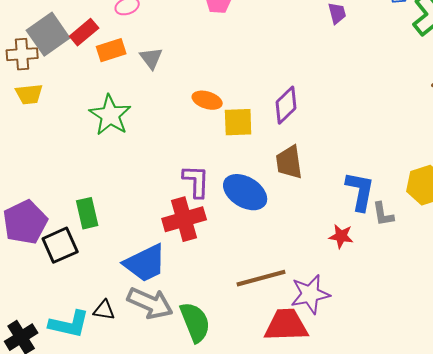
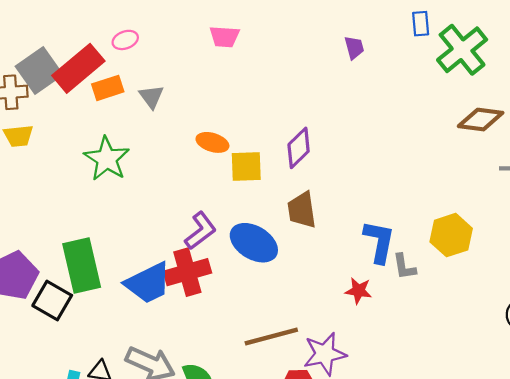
red rectangle: (84, 32) -> (78, 68), size x1.6
purple L-shape: (196, 181) -> (200, 231), turned 51
green rectangle: (87, 213) -> (82, 266), size x1.6
black square: (60, 245) -> (52, 300), turned -36
blue trapezoid: (145, 263) -> (148, 283), moved

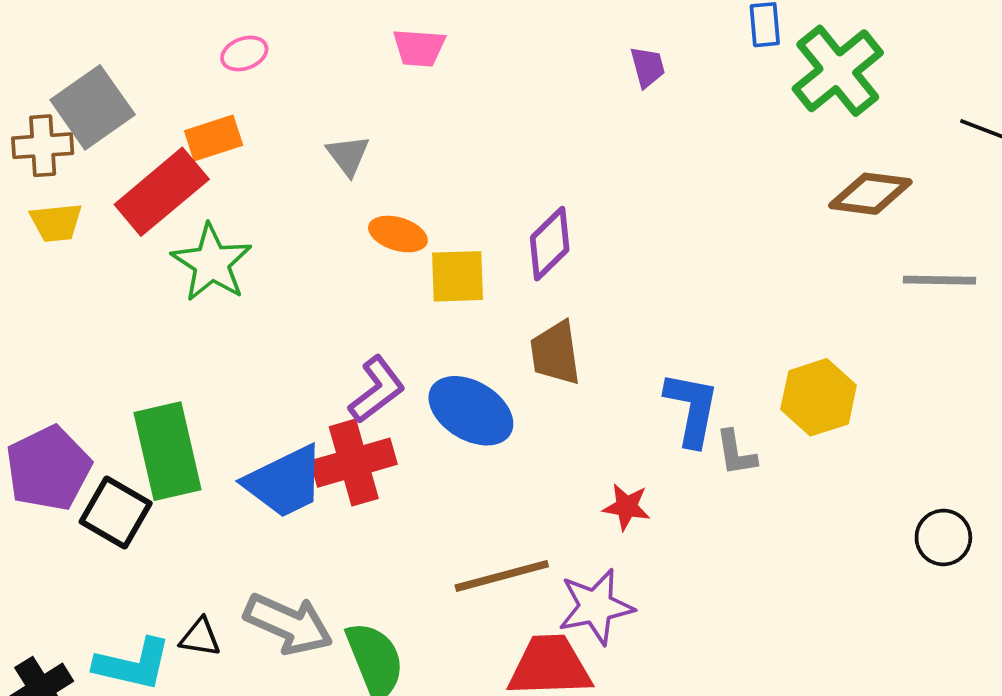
red rectangle: (78, 68) -> (162, 192), moved
gray triangle: (151, 97) -> (348, 155), moved
red star: (359, 291) -> (626, 507), moved

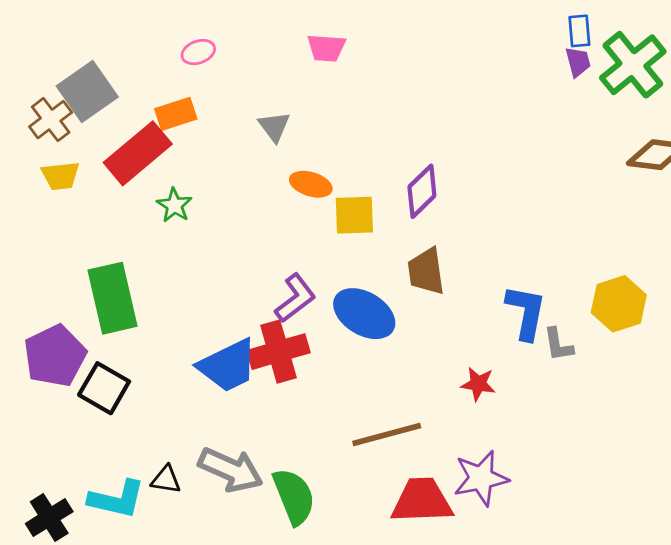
purple trapezoid: (648, 67) -> (578, 62), moved
brown cross: (43, 146) -> (51, 120), turned -33
green star: (212, 263) -> (174, 205), size x0.6
green rectangle: (167, 451) -> (113, 298), moved
purple star: (596, 607) -> (481, 478), moved

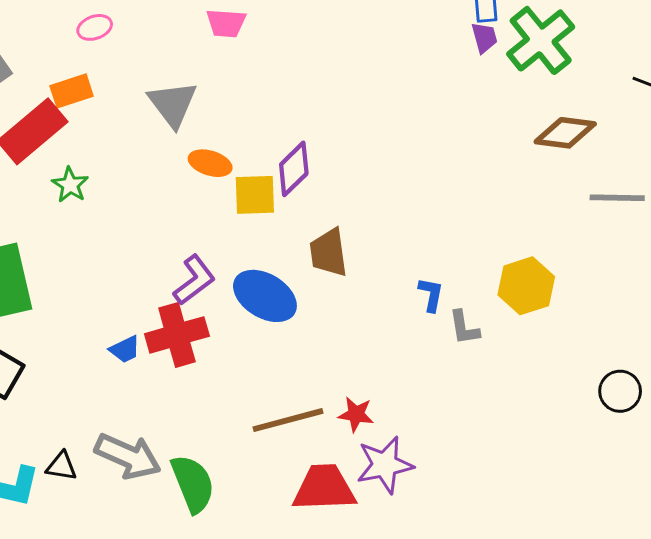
gray triangle: (274, 127) -> (173, 104), size x1.5
purple diamond: (422, 191) -> (294, 169), moved
blue L-shape: (526, 312) -> (431, 295), size x0.6
blue trapezoid: (228, 366) -> (125, 349), size x0.5
red star: (478, 384) -> (356, 414), moved

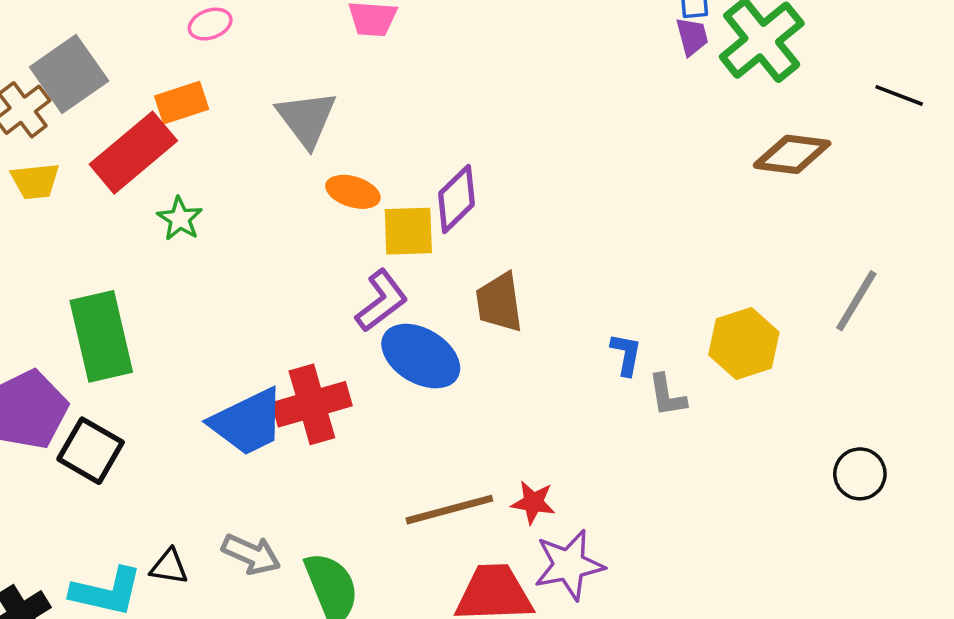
gray line: (617, 198) -> (856, 301), moved, turned -60
purple L-shape: (194, 280) -> (381, 301), moved
blue trapezoid: (125, 349) -> (248, 422), size x2.0
gray arrow: (128, 456) -> (251, 554), size x0.7

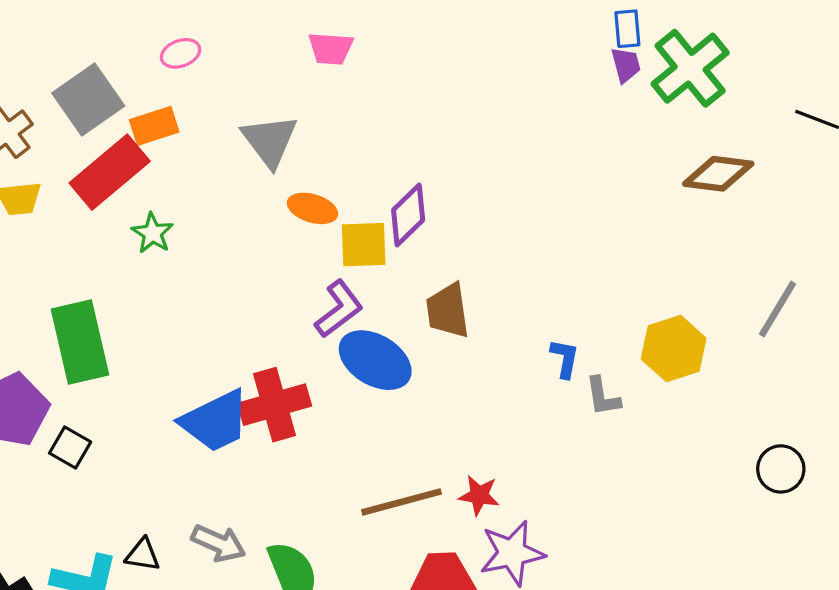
gray square: (69, 74) -> (88, 100), moved
black square: (91, 451) -> (70, 448), size x0.7

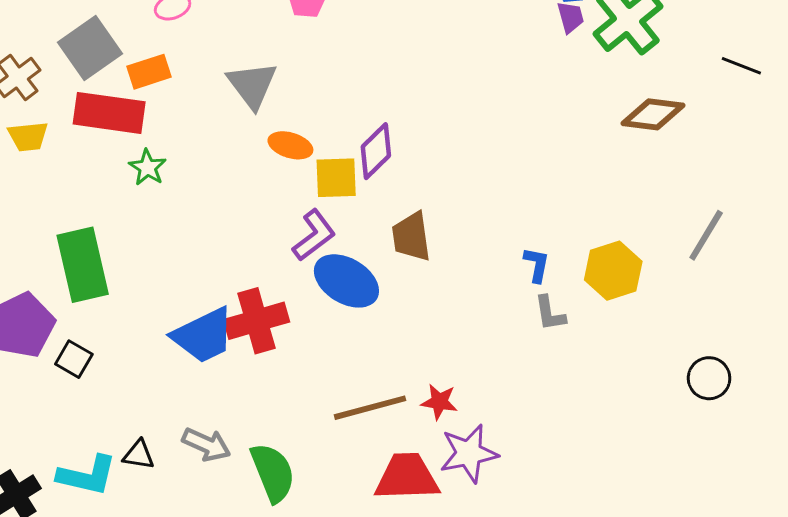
red rectangle: (110, 172) -> (109, 113), turned 48
blue L-shape: (565, 358) -> (537, 265), moved

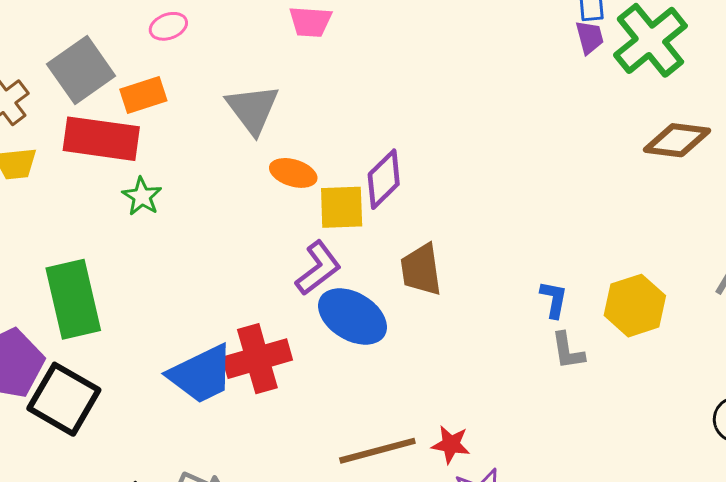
black square: (74, 359) -> (64, 399), size x1.8

